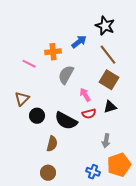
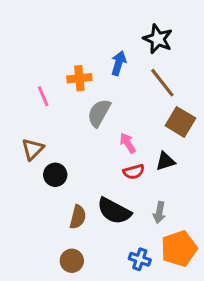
blue arrow: (79, 42) -> (119, 63), turned -35
pink line: (29, 64) -> (43, 96), turned 40
brown square: (109, 80) -> (180, 122), moved
black semicircle: (66, 121) -> (114, 211), moved

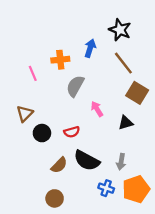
red semicircle: (134, 172) -> (72, 132), moved
brown semicircle: (78, 217) -> (59, 165), turned 30
blue cross: (140, 259) -> (106, 188), moved

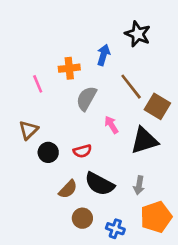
brown line: (123, 63) -> (131, 87), moved
black triangle: (126, 123) -> (144, 141), size x1.6
blue cross: (106, 188) -> (115, 229), moved
brown circle: (55, 198) -> (82, 218), moved

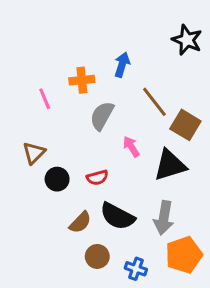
black star: (138, 34) -> (187, 40), moved
gray arrow: (139, 185) -> (164, 218), size x1.5

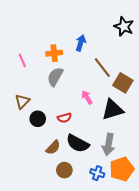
pink line: (45, 99) -> (22, 60), moved
gray semicircle: (102, 116) -> (55, 77), moved
blue cross: (136, 269) -> (97, 173), moved

